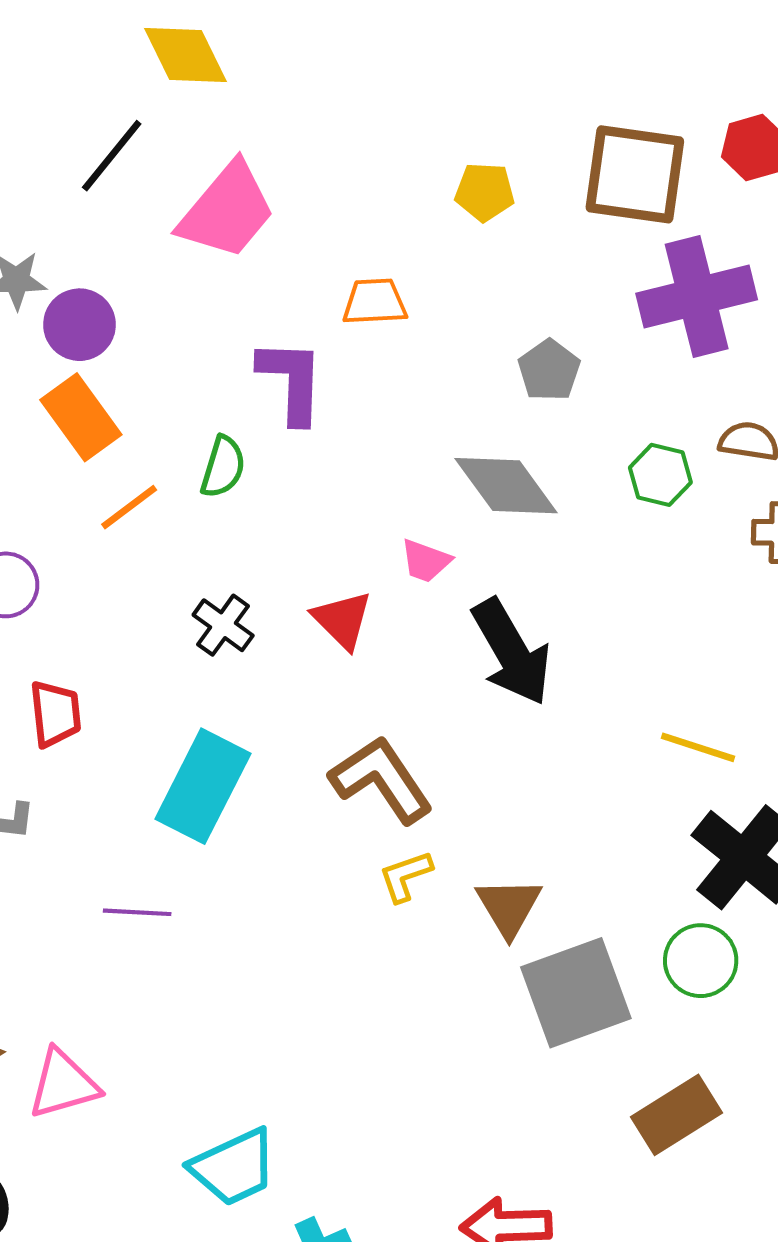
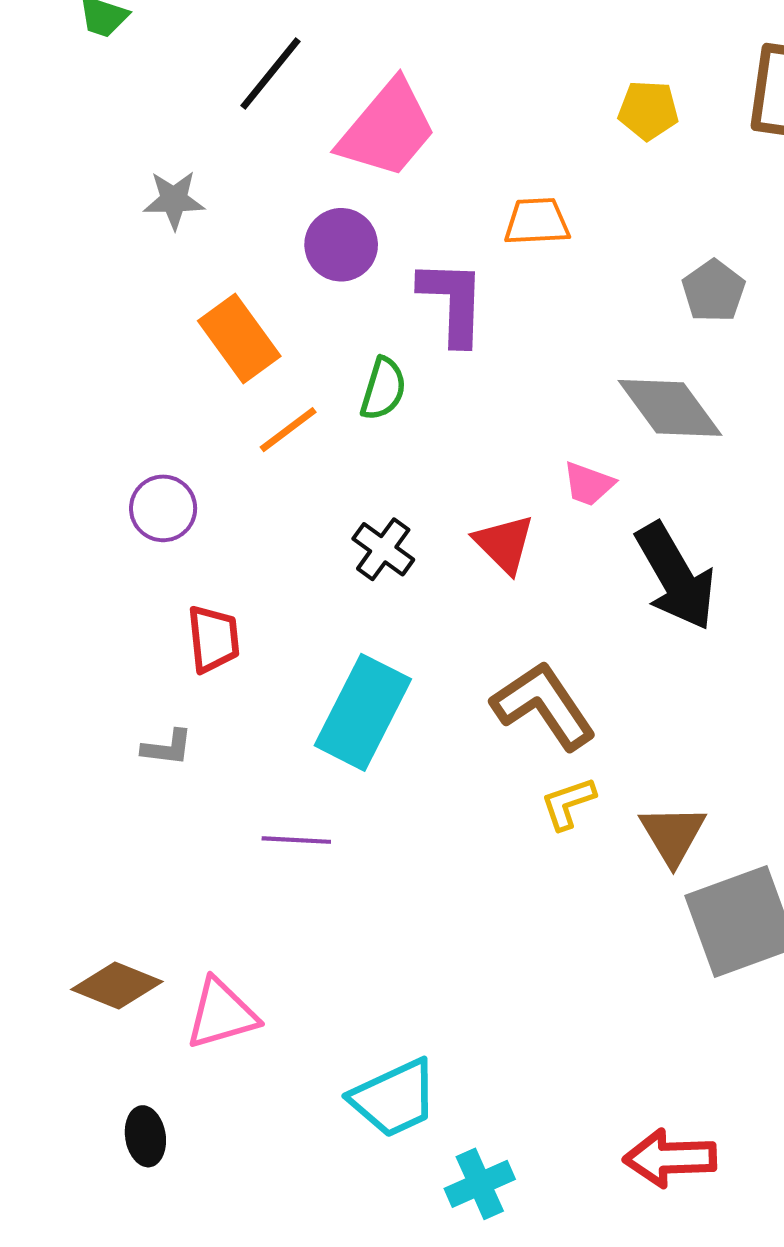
purple circle: (79, 325) -> (341, 245), moved

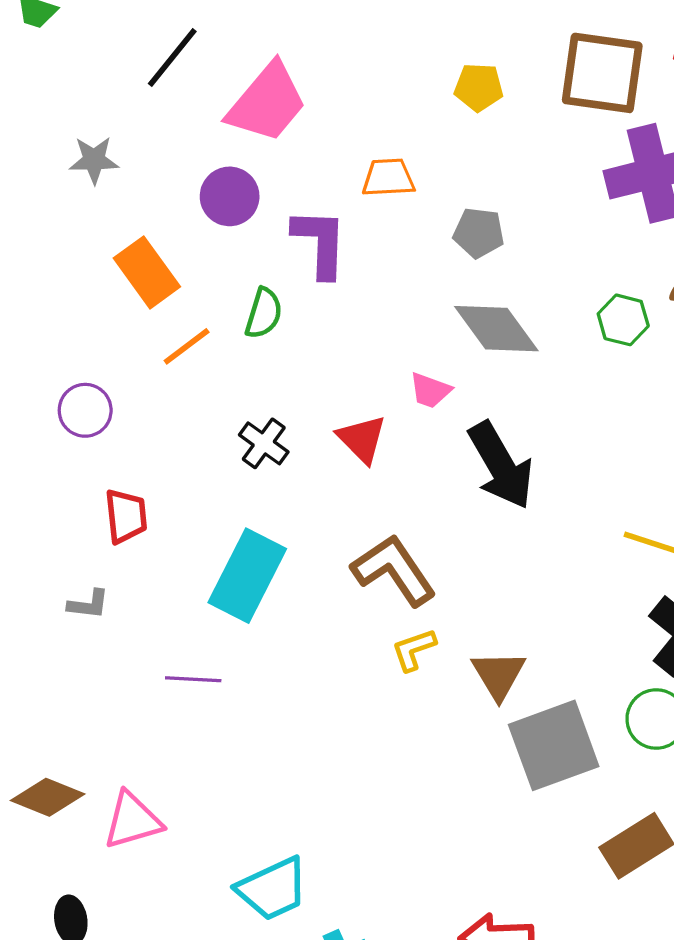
gray pentagon: (714, 291) -> (479, 233), moved, turned -30

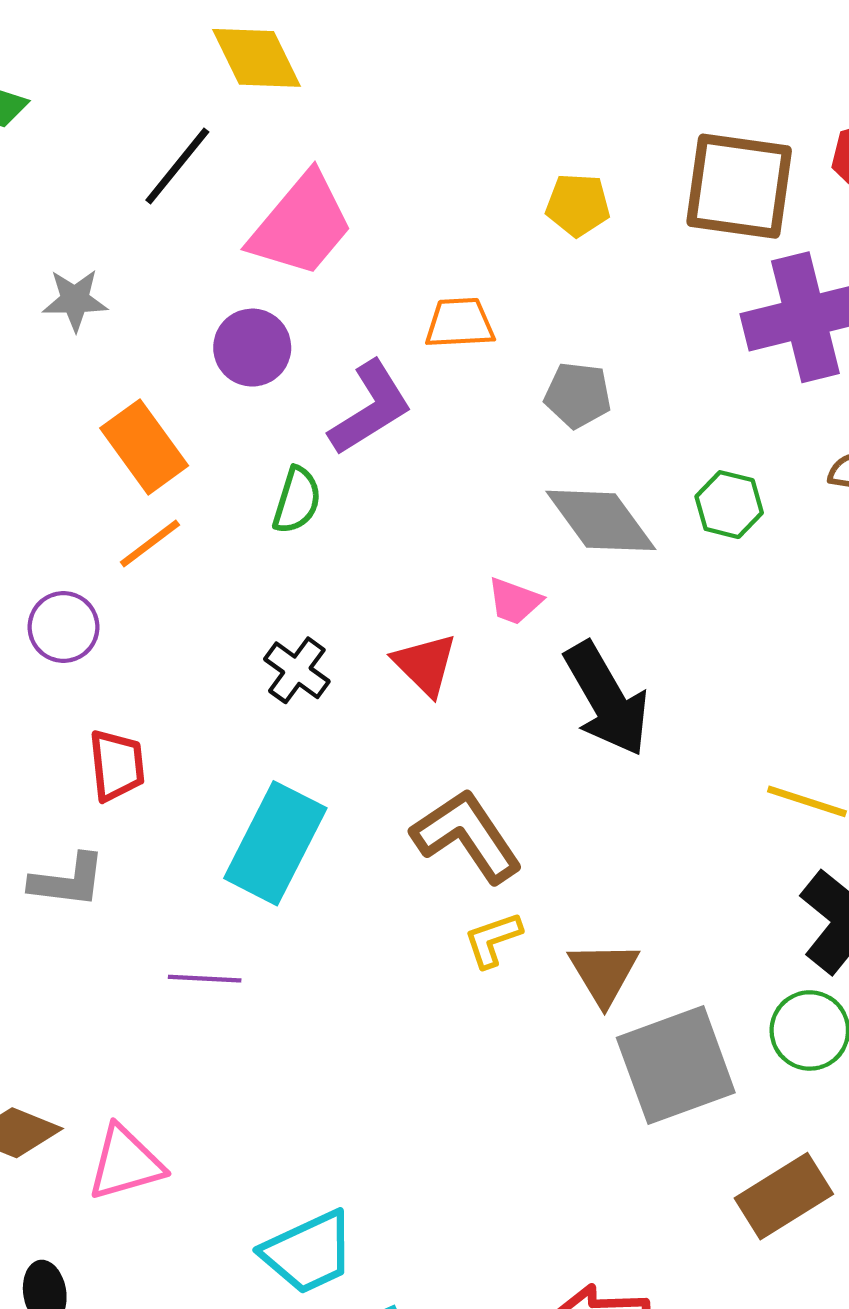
purple L-shape: (320, 243) -> (370, 408), turned 56
green hexagon: (623, 320) -> (729, 505), moved
orange line: (187, 346) -> (150, 543), moved
gray L-shape: (88, 604) -> (68, 881), size x1.4

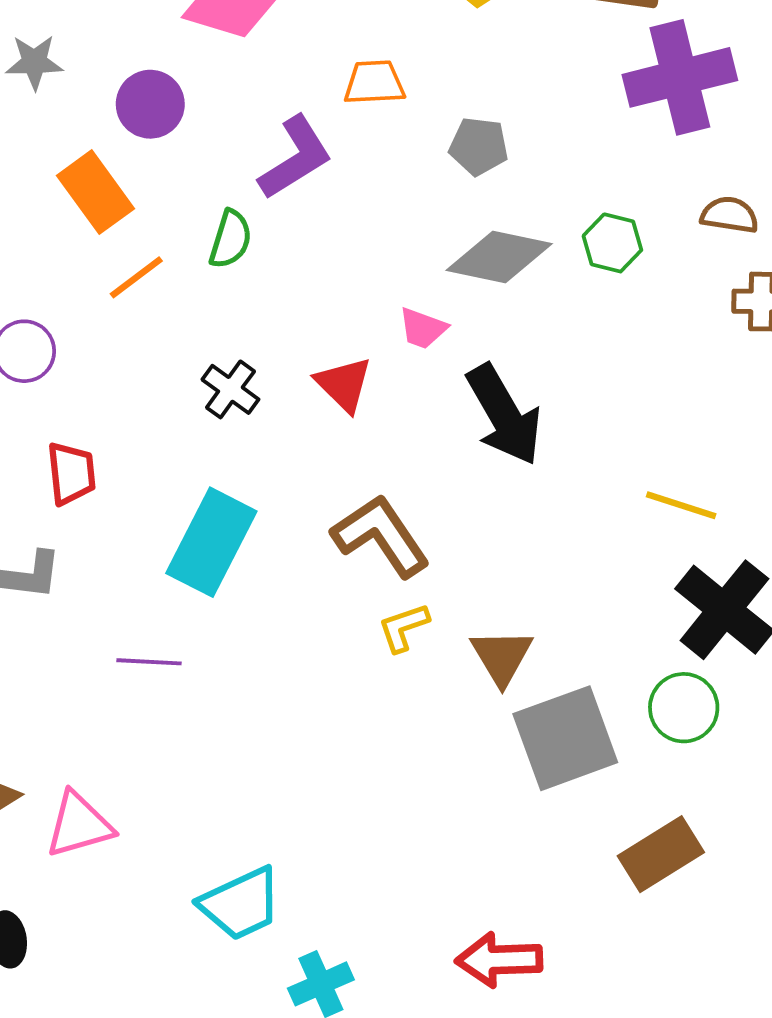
purple circle: (252, 348) -> (150, 104), moved
gray diamond: (601, 520) -> (499, 257), turned -42
orange line: (150, 543) -> (136, 277), moved

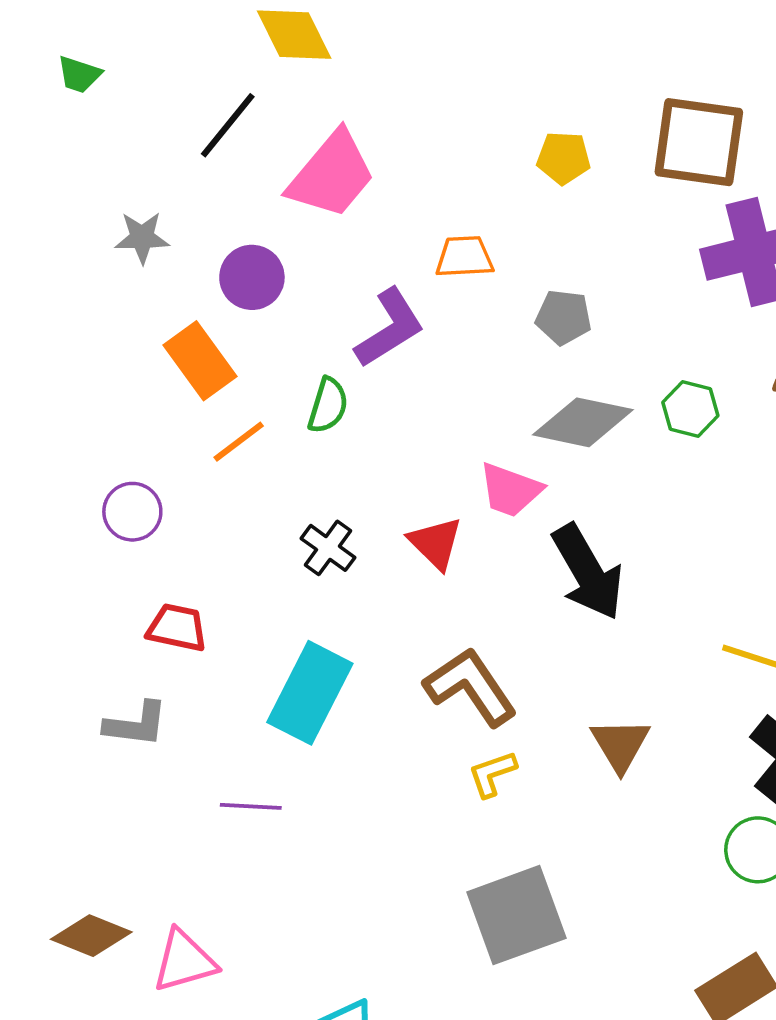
pink trapezoid: (423, 328) -> (510, 490), size x1.4
red trapezoid: (71, 473) -> (177, 628), turned -72
brown triangle: (502, 657) -> (620, 745), moved
gray square: (565, 738) -> (516, 915), moved

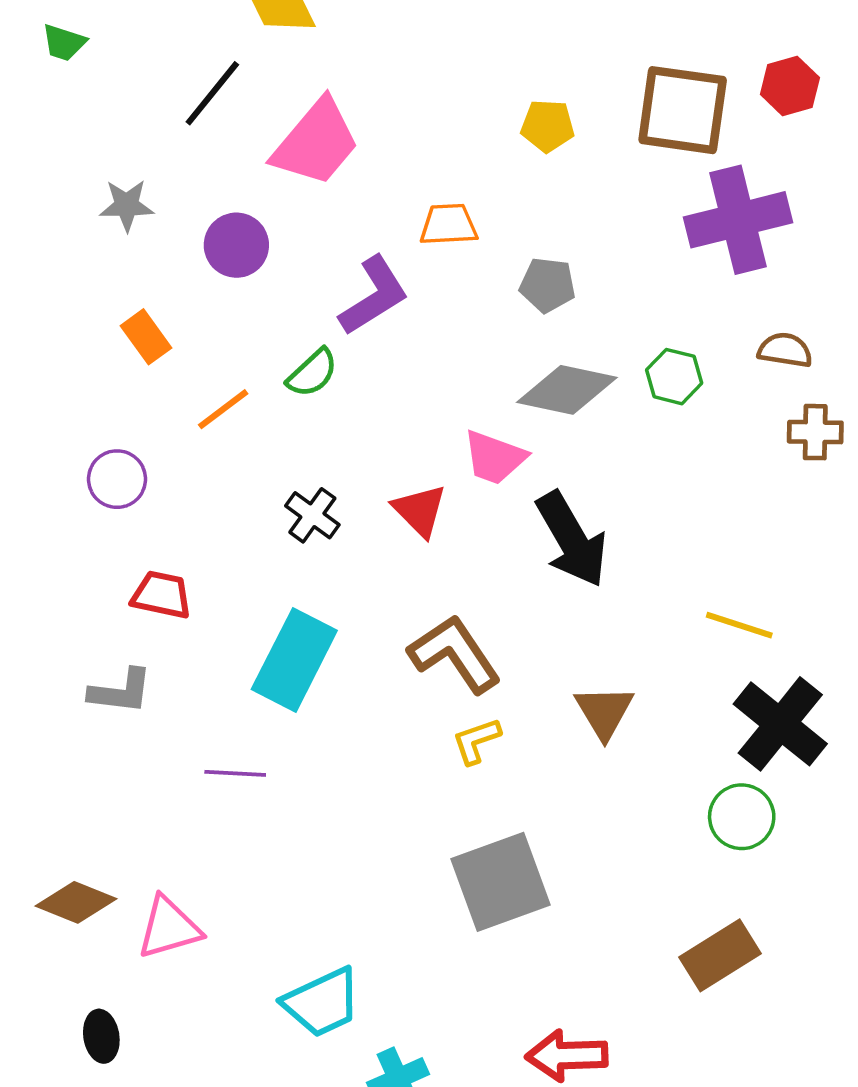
orange rectangle: (200, 361) -> (146, 337), moved, size x0.7
green semicircle: (328, 405) -> (312, 373), turned 30

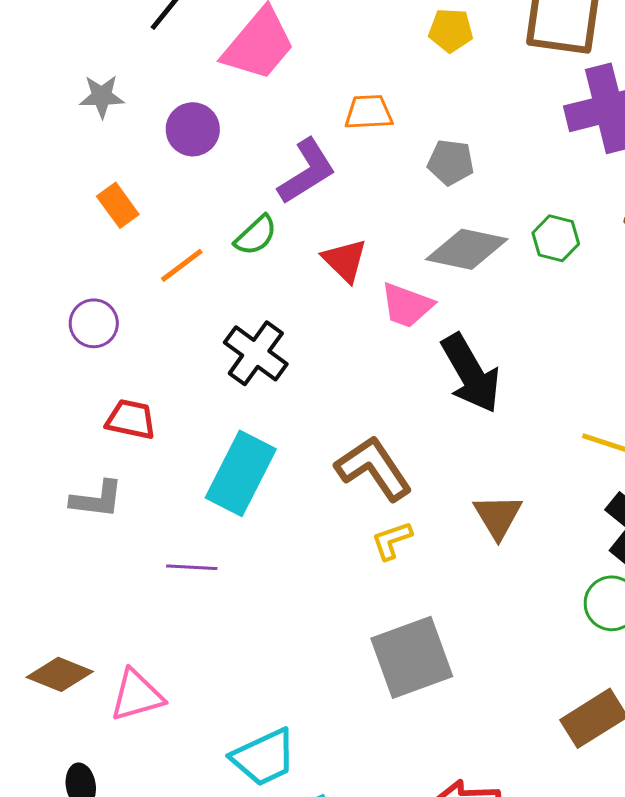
red triangle: (420, 510) -> (345, 260), moved
black cross: (312, 515) -> (256, 353), size x1.4

